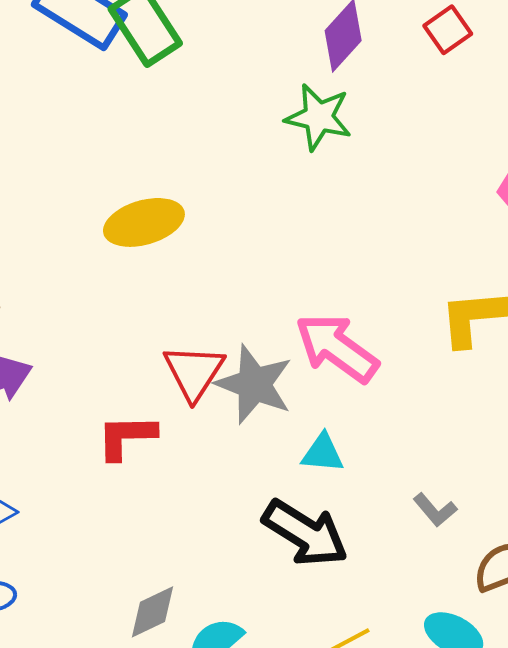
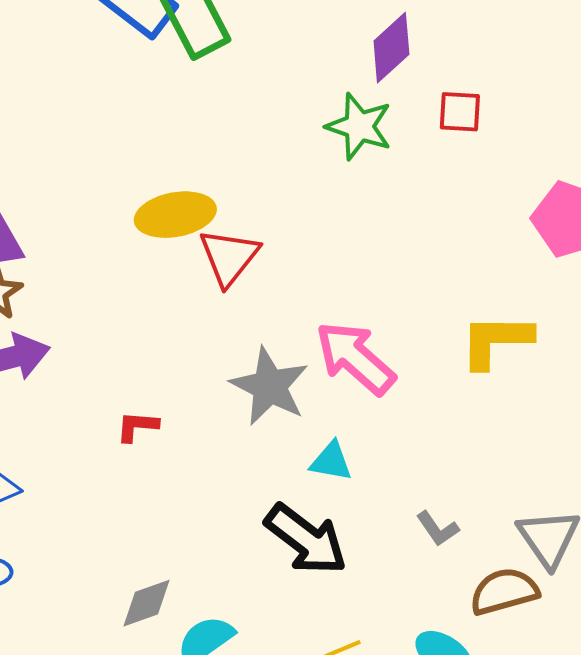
red square: (448, 30) -> (460, 112), moved, turned 33
red triangle: (194, 372) -> (229, 257), moved
red L-shape: (126, 437) -> (137, 426), size x0.7

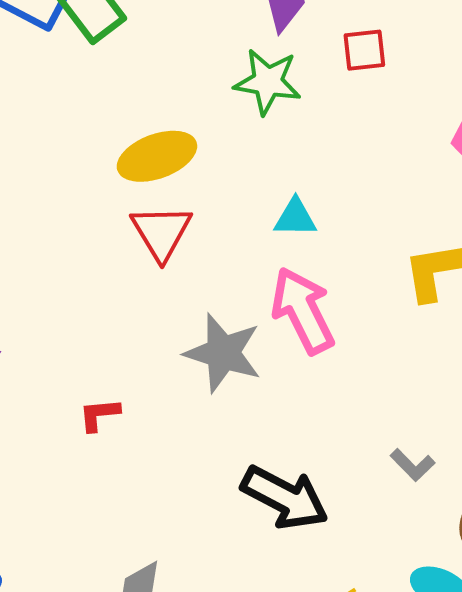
yellow ellipse: (175, 215) -> (157, 156), moved
pink arrow: (355, 358) -> (303, 311), turned 32
cyan triangle: (331, 461) -> (295, 218), moved

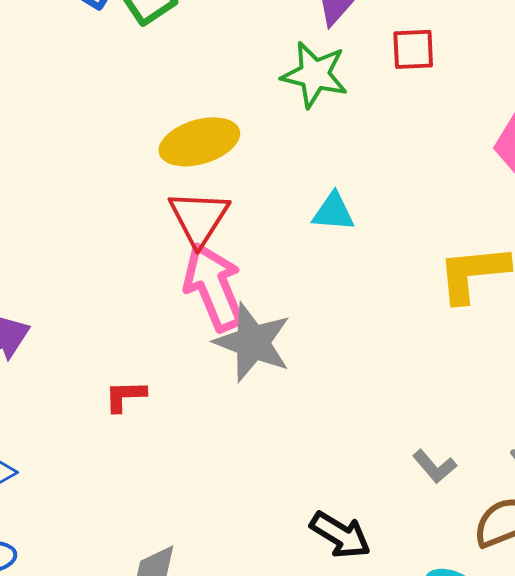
pink arrow: (303, 311) -> (214, 287), moved
black arrow: (285, 498) -> (340, 535), moved, size x0.7

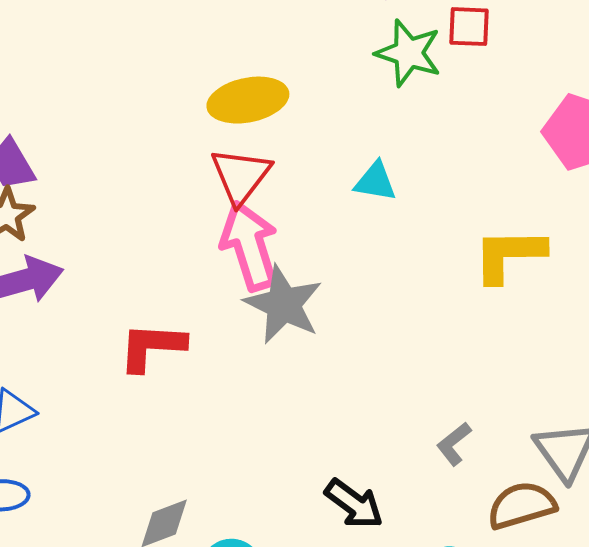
green star: (315, 75) -> (408, 53), moved
red L-shape: (125, 396) -> (152, 347), size x1.6
gray L-shape: (435, 466) -> (454, 444), turned 87

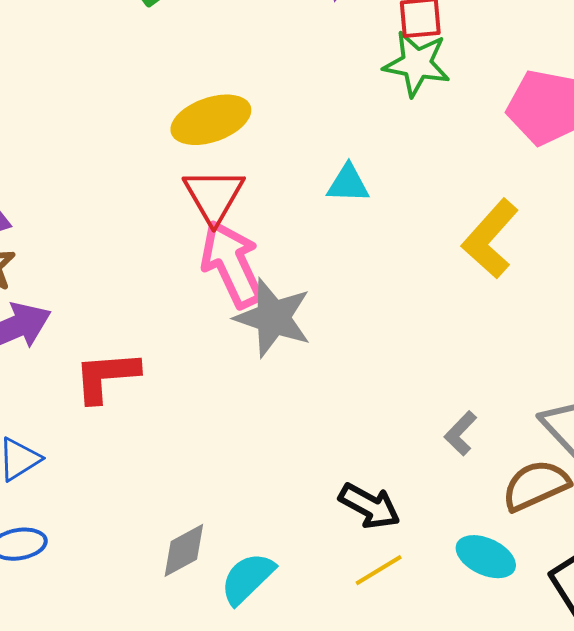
green star: (408, 53) -> (417, 64), moved
yellow L-shape: (509, 255) -> (490, 239), turned -40
red L-shape: (152, 347) -> (106, 376), moved

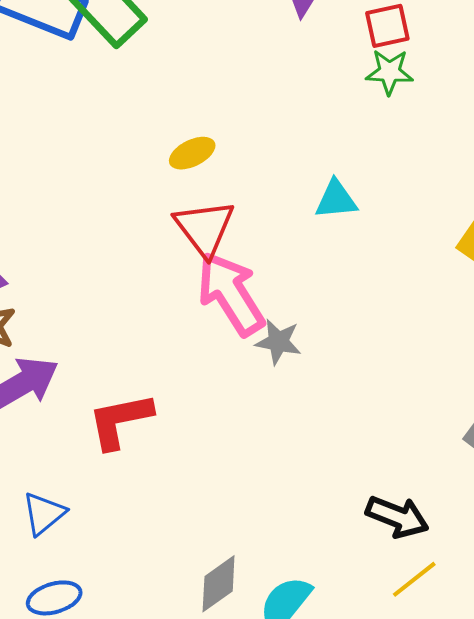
green star: (417, 64) -> (389, 72), size x0.7
yellow ellipse: (211, 120) -> (192, 153), size x0.6
gray star: (273, 318) -> (278, 342), size x0.6

